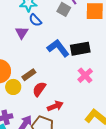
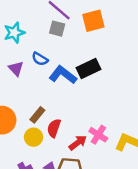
blue semicircle: (35, 20) -> (40, 59), moved
pink cross: (85, 75) -> (98, 135), moved
yellow circle: (13, 87) -> (34, 137), moved

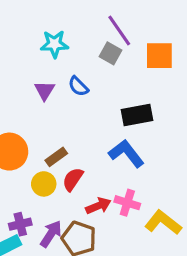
blue L-shape: (63, 75) -> (126, 153), moved
pink cross: (98, 135) -> (127, 203), turned -30

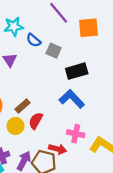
gray square: (110, 53) -> (54, 51), moved
blue semicircle: (78, 86) -> (34, 40), moved
red arrow: (98, 206) -> (58, 149), moved, turned 42

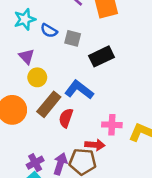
blue L-shape: (72, 99) -> (79, 90), moved
brown rectangle: (22, 106) -> (49, 104), size x1.5
yellow circle: (15, 126) -> (37, 77), moved

